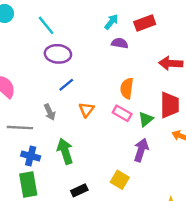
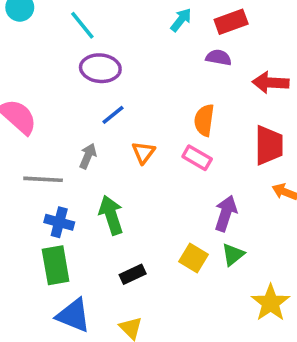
purple semicircle: (120, 43) -> (219, 57), moved
gray arrow: (50, 112) -> (88, 156), turned -133
green triangle: (146, 119) -> (233, 255), moved

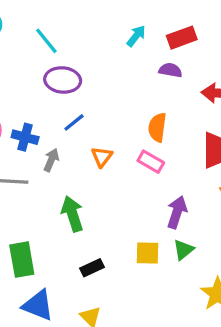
blue cross: (59, 222) -> (25, 137), moved
yellow square: (193, 258) -> (148, 253), turned -30

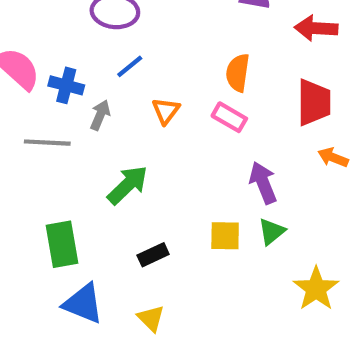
purple arrow: (177, 212) -> (263, 183), turned -40
green arrow: (72, 214) -> (128, 185), turned 64

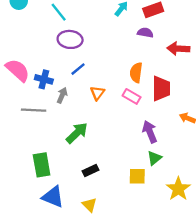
red trapezoid: (314, 102) -> (161, 88), moved
yellow square: (225, 236) -> (137, 176), moved

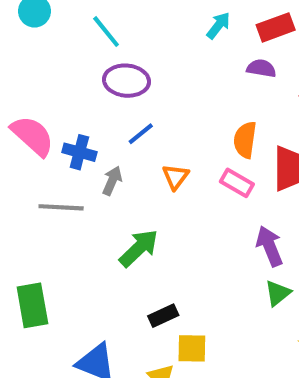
green rectangle: (42, 165) -> (32, 305), moved
yellow square: (137, 176) -> (192, 348), moved

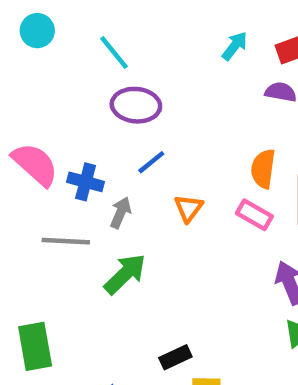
green arrow: (139, 248) -> (125, 274), moved

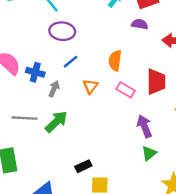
orange semicircle: (263, 169) -> (115, 61), moved
gray line: (66, 241) -> (25, 118), moved

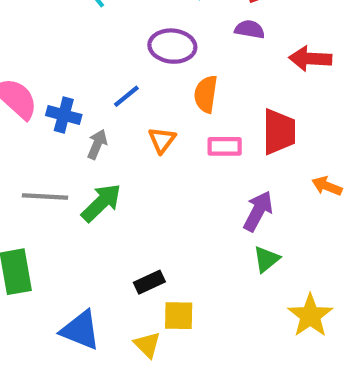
purple ellipse: (62, 31) -> (172, 46), moved
pink rectangle: (126, 90) -> (225, 146), turned -30
purple arrow: (144, 126) -> (258, 211), turned 50

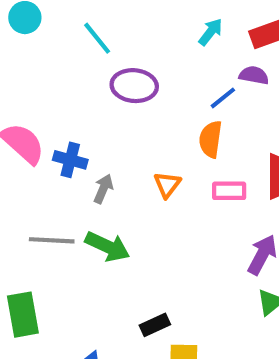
purple ellipse: (172, 46) -> (134, 86), moved
blue line: (126, 96) -> (223, 98), moved
green arrow: (101, 203) -> (107, 247), turned 69

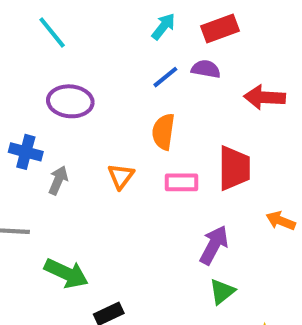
purple ellipse: (134, 86) -> (70, 101), moved
blue line: (223, 98) -> (165, 77), moved
green arrow: (107, 247) -> (66, 273), moved

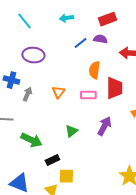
cyan arrow: (163, 27) -> (66, 18), moved, turned -136
orange semicircle: (163, 132) -> (94, 70), moved
green triangle: (222, 292) -> (71, 131), moved

